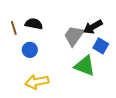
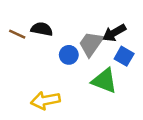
brown line: (14, 28) -> (17, 34), turned -48
blue circle: (30, 50) -> (69, 55), moved

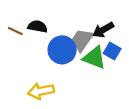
blue circle: (69, 55) -> (62, 50), size x1.6
green triangle: (104, 81) -> (94, 58), moved

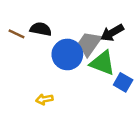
blue square: (112, 51) -> (123, 82), moved
yellow arrow: (41, 91) -> (44, 99), size x0.6

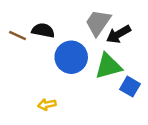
gray trapezoid: (89, 44) -> (98, 23), moved
green triangle: (102, 63) -> (108, 66), turned -36

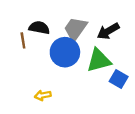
gray trapezoid: (98, 23) -> (75, 29), moved
brown line: (17, 35) -> (23, 40), moved, turned 56

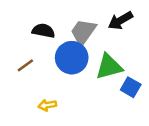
black arrow: (108, 31) -> (120, 20), moved
brown line: (23, 40) -> (25, 65), moved, turned 63

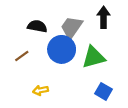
black arrow: (120, 20) -> (104, 17), turned 120
blue square: (131, 87) -> (104, 91), moved

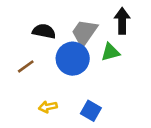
green triangle: (94, 57) -> (110, 52), moved, size x0.7
blue square: (104, 91) -> (91, 111), moved

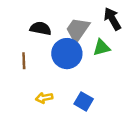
black arrow: (122, 21) -> (112, 19), turned -30
brown line: (26, 66) -> (24, 61), turned -56

